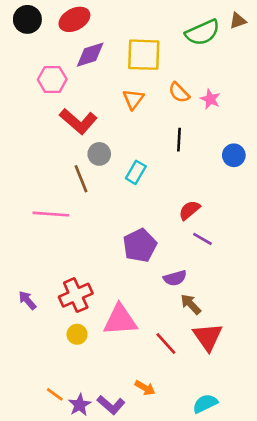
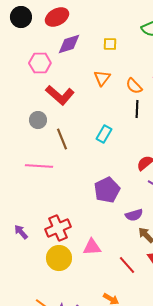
yellow square: (144, 55) -> (110, 44), size x0.5
orange semicircle: (179, 93) -> (134, 86), moved
gray circle: (99, 154) -> (38, 120), moved
pink triangle: (120, 320) -> (92, 247), size x0.7
yellow circle: (77, 334) -> (59, 258), size x1.6

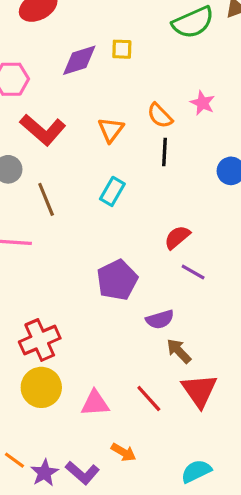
purple diamond: (69, 44) -> (79, 60), moved
orange triangle: (102, 78) -> (111, 130), moved
pink triangle: (92, 247) -> (95, 403), moved

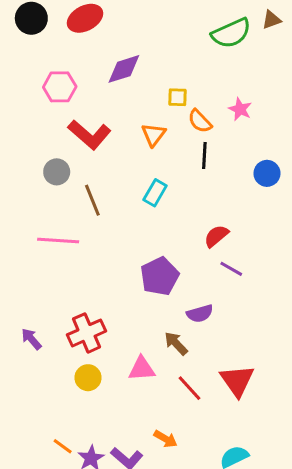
yellow square: (122, 49) -> (177, 97), moved
brown arrow: (179, 351) -> (176, 343), moved
yellow circle: (41, 387) -> (88, 378), size x0.7
pink triangle: (95, 403) -> (142, 369), moved

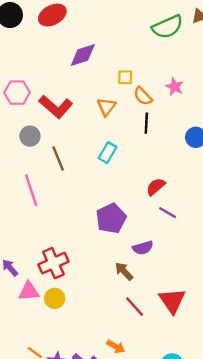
pink hexagon: (60, 87) -> (17, 93), moved
pink line: (58, 240) -> (31, 190), turned 68
pink triangle: (142, 369) -> (29, 291), moved

